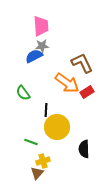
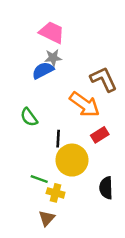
pink trapezoid: (41, 26) -> (52, 32), turned -60
red rectangle: (87, 92) -> (100, 135), moved
yellow cross: (43, 161) -> (56, 193), moved, turned 32

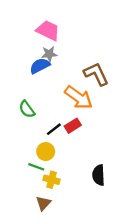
red rectangle: (100, 135) -> (73, 126), moved
black line: (58, 139) -> (54, 129), turned 49
yellow circle: (72, 160) -> (46, 152), moved, size x0.6

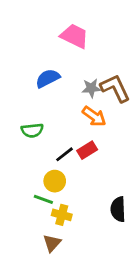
pink trapezoid: (48, 31) -> (74, 36), moved
gray star: (49, 54) -> (91, 88), moved
orange arrow: (79, 97) -> (94, 116), size x0.7
green semicircle: (27, 109) -> (32, 130), turned -60

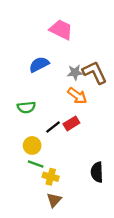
yellow circle: (55, 181) -> (32, 145), moved
brown triangle: (52, 243) -> (54, 200), moved

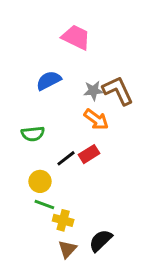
black semicircle: (97, 172) -> (101, 241), moved, turned 48

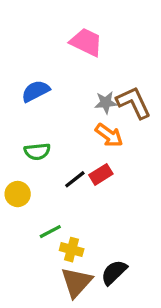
blue semicircle: (49, 80) -> (36, 91), moved
yellow circle: (40, 181) -> (18, 194), moved
green line: (44, 204) -> (50, 232), turned -48
brown triangle: (67, 249) -> (76, 282), size x1.5

